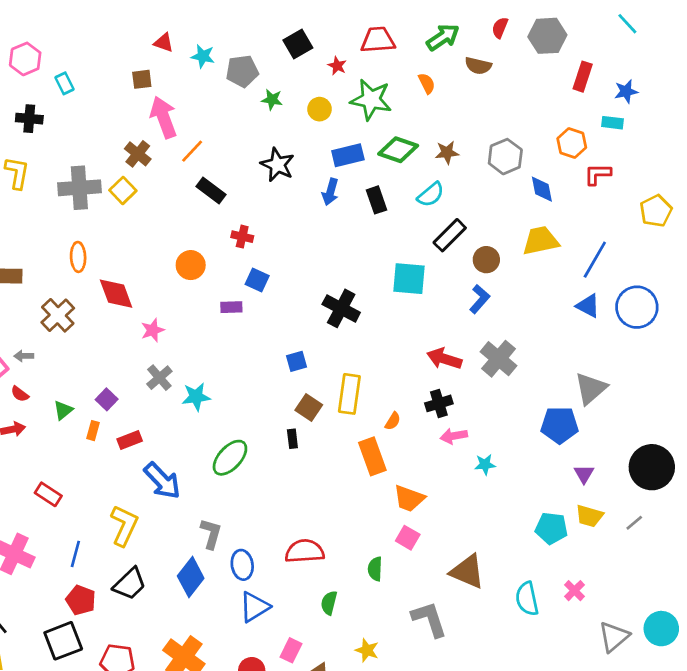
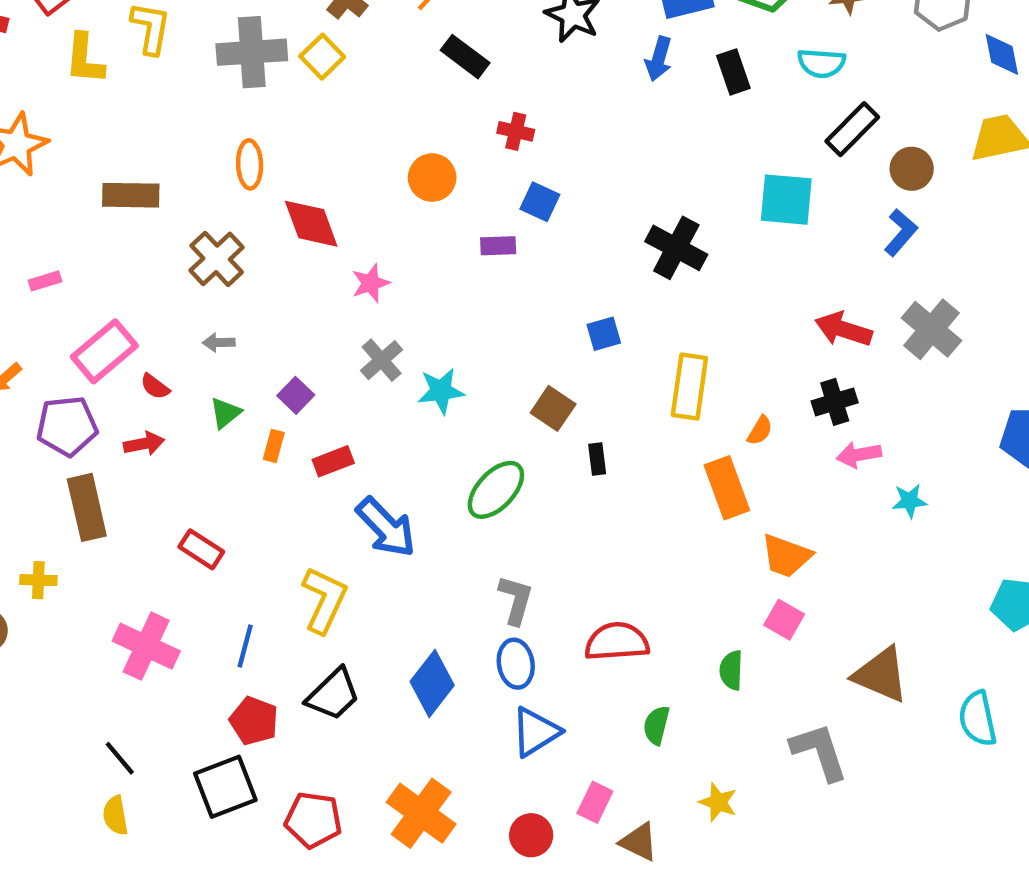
cyan semicircle: (431, 195) -> (821, 63), turned 44
gray arrow: (24, 356) -> (219, 343), moved
brown square: (309, 407) -> (553, 408), moved
gray L-shape: (211, 534) -> (516, 600), moved

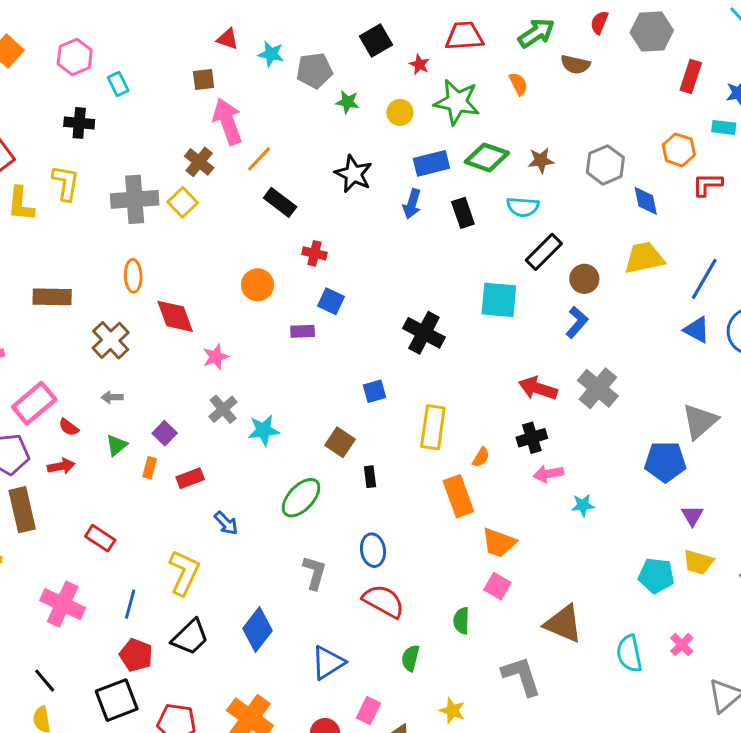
blue arrow: (386, 527) -> (226, 523), size x0.6
red semicircle: (617, 642) -> (383, 601), turned 33
blue ellipse: (516, 664) -> (373, 550), moved

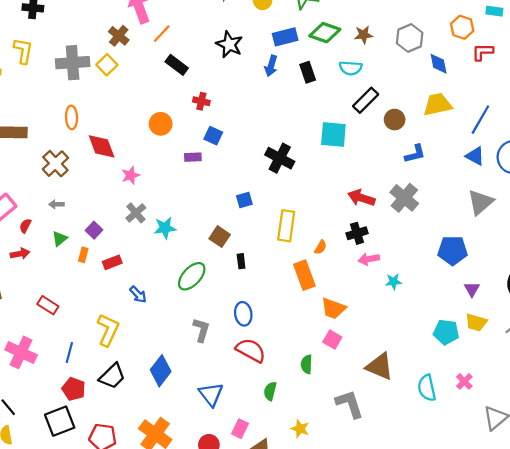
blue L-shape: (577, 322) -> (415, 154), moved, turned 35
gray triangle: (700, 421) -> (480, 202), moved
red semicircle: (69, 427) -> (25, 226), turned 80
blue triangle: (328, 663) -> (211, 394), turned -36

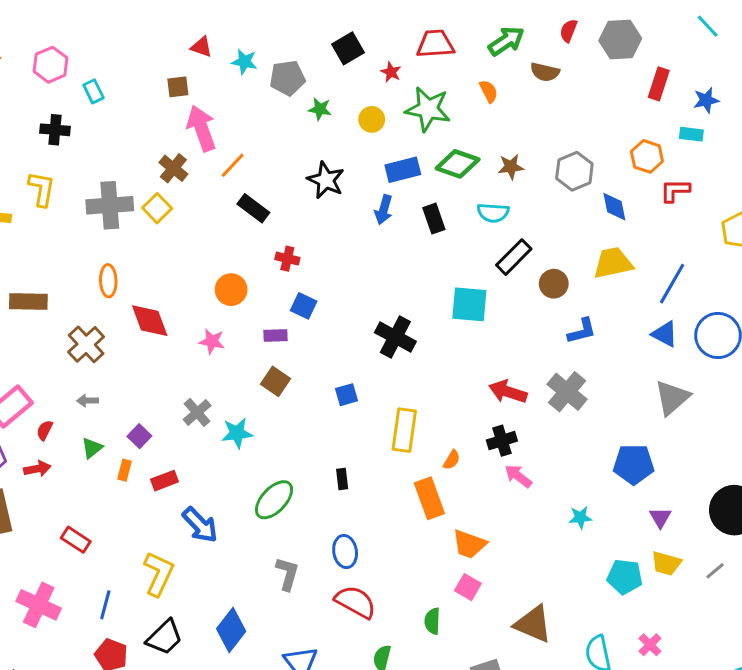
pink star: (131, 175) -> (212, 341), moved, turned 30
brown square: (220, 237) -> (276, 381), moved
pink arrow: (369, 259) -> (518, 476), turned 48
cyan star: (394, 282) -> (580, 518), moved
blue arrow: (138, 294) -> (200, 525), size x1.5

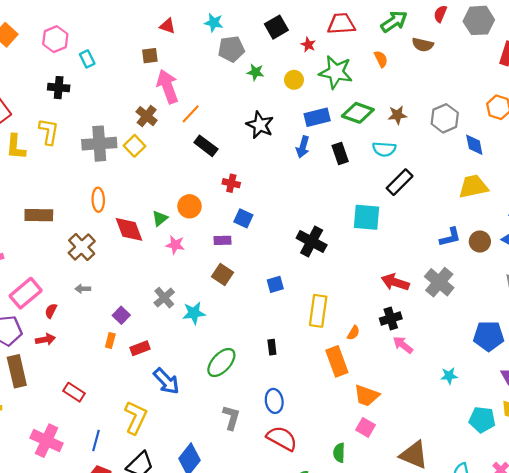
cyan star: (244, 62) -> (214, 23), moved
brown circle: (554, 284) -> (480, 242), moved
green triangle: (92, 448) -> (160, 218), moved

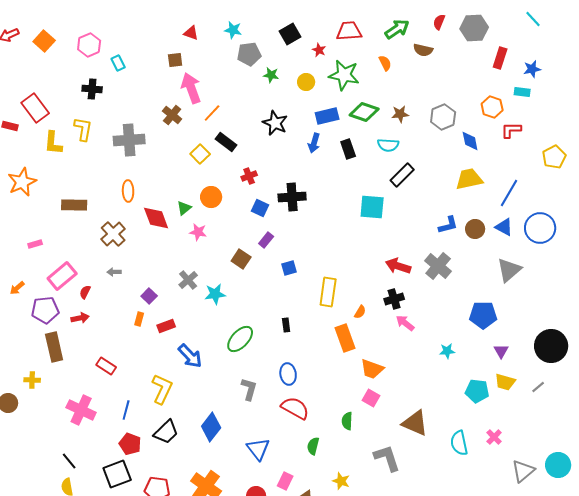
yellow square: (135, 146) -> (200, 154), moved
red cross: (231, 183) -> (249, 176), turned -35
purple rectangle: (222, 240) -> (266, 240), moved, turned -49
black cross: (312, 242) -> (292, 197), moved, turned -32

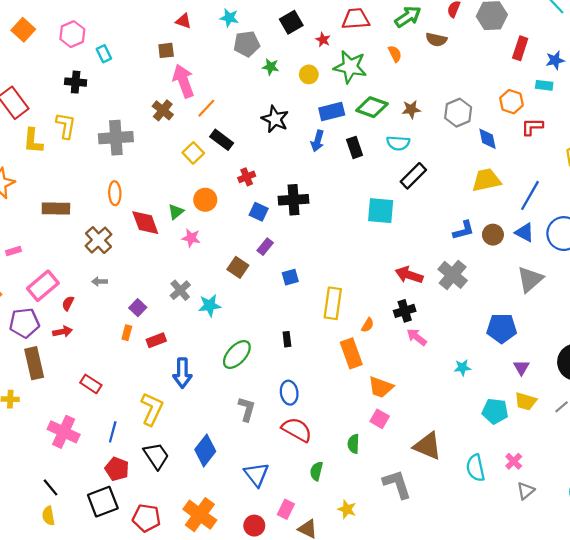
blue arrow: (190, 356) -> (182, 373), turned 44
black trapezoid: (166, 432) -> (156, 456), turned -80
gray triangle: (523, 471) -> (526, 491), moved, size x0.7

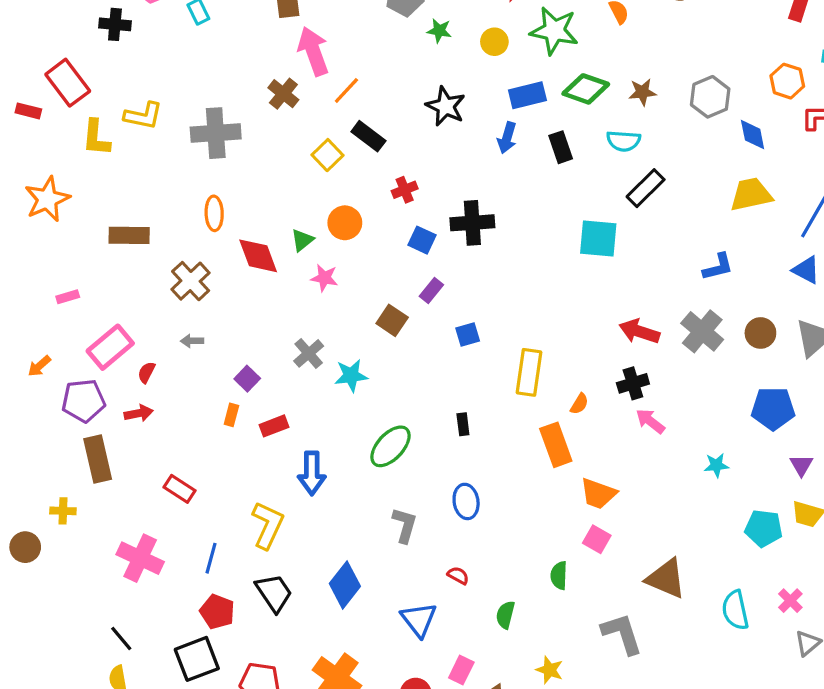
black cross: (76, 82) -> (115, 24), moved
yellow L-shape: (66, 126) -> (143, 116), turned 92
brown circle: (493, 235) -> (760, 333), moved
red semicircle: (297, 430) -> (458, 575), moved, size x0.5

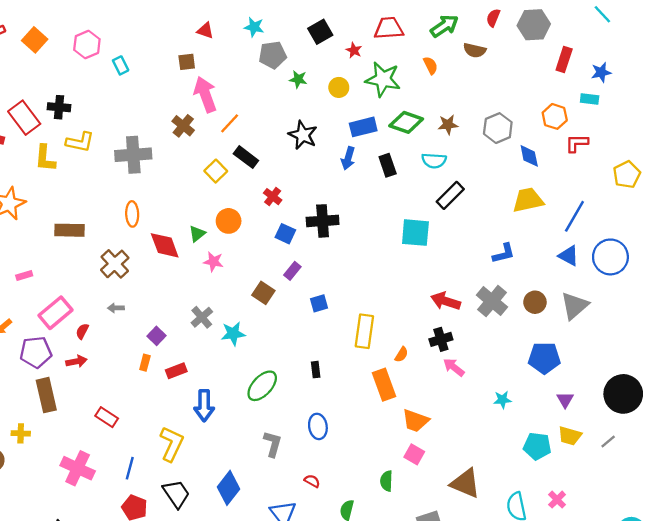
black cross: (115, 24) -> (59, 107), moved
red cross: (405, 190) -> (273, 197), turned -30

